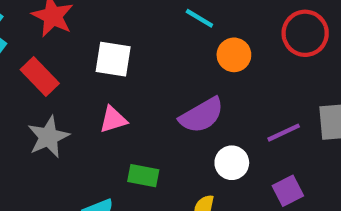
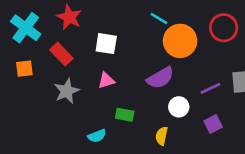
orange circle: (234, 55) -> (180, 41), size x1.6

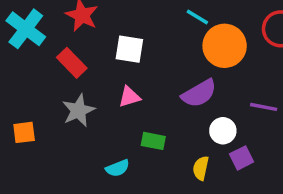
orange square: (24, 69) -> (24, 132), moved
purple line: (210, 88) -> (264, 107), turned 36
purple square: (213, 124) -> (242, 158), moved

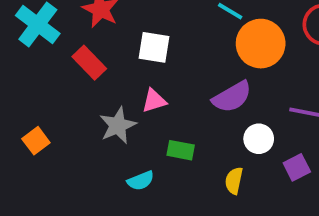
gray star: (78, 110) -> (118, 125), moved
orange square: (24, 132) -> (36, 141), turned -30
purple square: (242, 158) -> (297, 167), moved

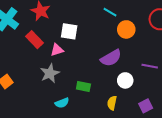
orange circle: (261, 44) -> (126, 29), size x0.7
pink triangle: (154, 101) -> (57, 50), moved
purple square: (297, 167) -> (146, 106), moved

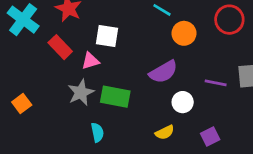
green rectangle: (83, 87) -> (115, 97), moved, size x1.5
cyan semicircle: (62, 103) -> (97, 132), turned -80
yellow semicircle: (112, 103) -> (165, 132), turned -128

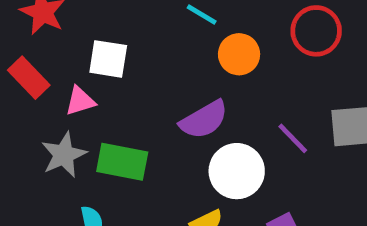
purple line: (216, 83) -> (293, 138), turned 35
white circle: (183, 102) -> (237, 171), size x1.5

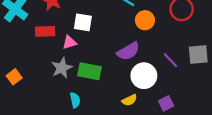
red rectangle: (29, 78) -> (45, 31), turned -48

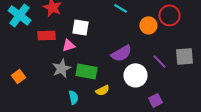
orange circle: (145, 20) -> (148, 25), moved
yellow semicircle: (129, 100) -> (102, 90), moved

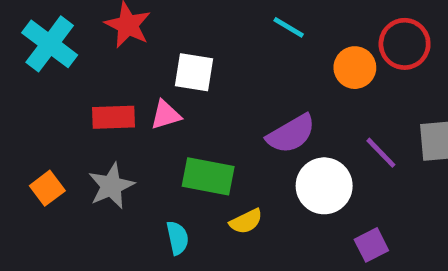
red rectangle: (46, 35) -> (114, 117), moved
gray star: (61, 68) -> (111, 186), moved

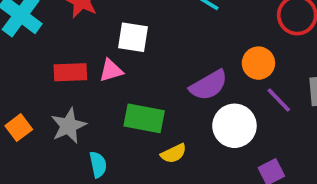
orange circle: (355, 68) -> (258, 63), moved
cyan semicircle: (177, 238) -> (98, 164), moved

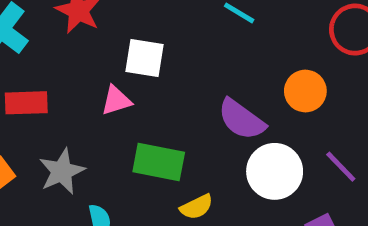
red rectangle: (70, 72) -> (26, 103), moved
purple semicircle: (209, 85) -> (242, 119), turned 66
purple line: (279, 100) -> (341, 167), moved

